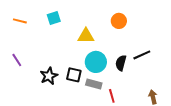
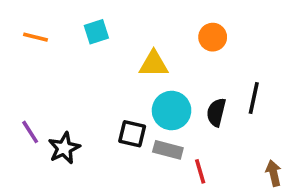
black line: (142, 55) -> (254, 98), turned -54
purple line: (17, 60) -> (30, 132), moved
black star: (49, 76) -> (64, 148), moved

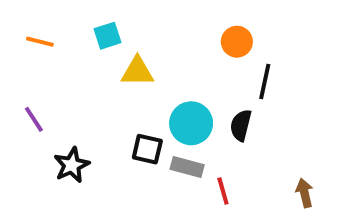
yellow triangle: (154, 64) -> (137, 72), moved
black line: (254, 98) -> (265, 81), moved
purple line: (30, 132) -> (34, 119), moved

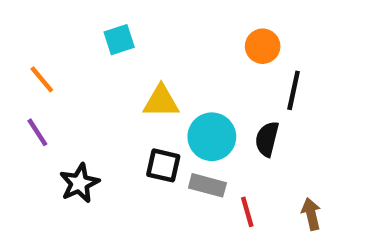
orange line: (40, 42) -> (42, 79), moved, turned 36
yellow triangle: (137, 72) -> (161, 101), moved
brown arrow: (305, 193) -> (311, 214), moved

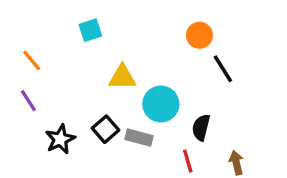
black line: (294, 90) -> (223, 69), turned -44
black semicircle: (267, 139) -> (201, 127), moved
black square: (163, 165) -> (105, 129), moved, turned 36
gray rectangle: (207, 185) -> (139, 138), moved

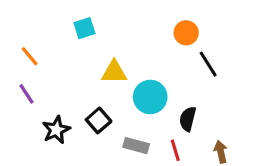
gray rectangle: (139, 138) -> (136, 146), moved

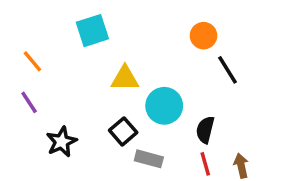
cyan square: (84, 28) -> (92, 31), size x1.4
black square: (99, 120) -> (123, 131), moved
red line: (175, 150) -> (205, 164), moved

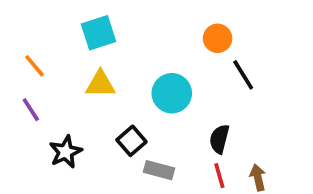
yellow triangle: (125, 78) -> (100, 84), moved
cyan circle: (164, 106) -> (172, 93), moved

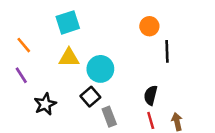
black line: (243, 75) -> (167, 51), turned 30
cyan circle: (172, 93) -> (100, 69), moved
gray rectangle: (159, 170) -> (109, 117), turned 54

